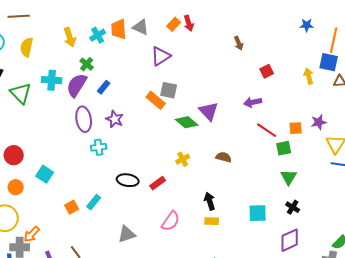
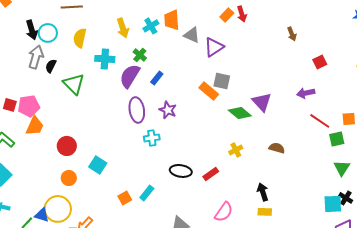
gray triangle: (141, 27) -> (192, 35), moved
cyan cross: (52, 80) -> (105, 59), moved
cyan square: (258, 213) -> (333, 204), moved

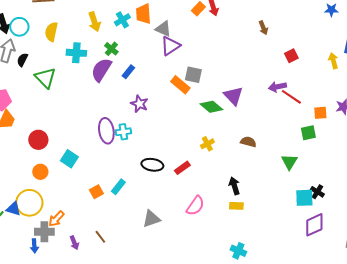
purple triangle: (214, 47) -> (170, 46), moved
purple ellipse: (137, 110) -> (106, 131), moved
red line: (320, 121) -> (291, 97), moved
green triangle: (342, 168) -> (289, 162), moved

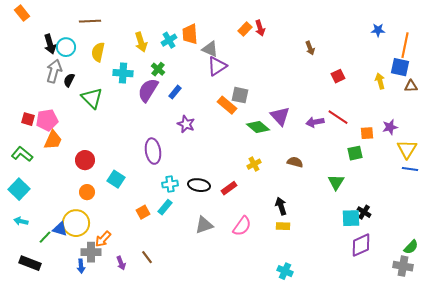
purple arrow: (277, 87) -> (315, 122), moved
cyan cross: (123, 132) -> (170, 184), moved
gray triangle: (151, 219) -> (204, 225), moved

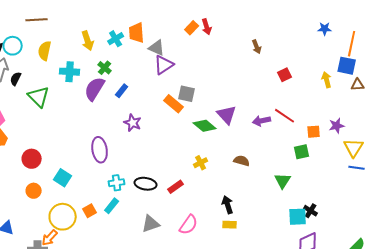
yellow circle: (76, 223) -> (63, 217), moved

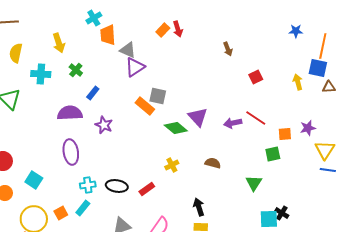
cyan cross: (116, 39) -> (94, 18), moved
purple semicircle: (95, 89) -> (70, 113), moved, turned 55

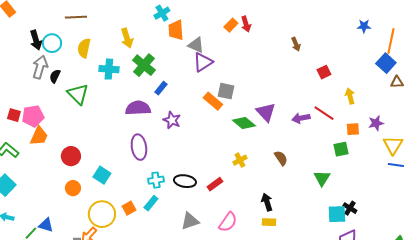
blue square: (318, 68) -> (386, 63), turned 30
green cross: (76, 70) -> (144, 65), size x1.6
yellow arrow: (298, 82) -> (350, 96), moved
brown semicircle: (213, 163) -> (281, 158), turned 42

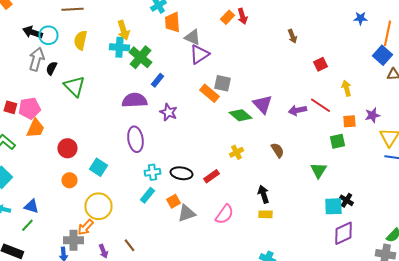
black arrow: (36, 40) -> (32, 32), turned 126
cyan cross: (109, 69) -> (119, 47), moved
orange square: (129, 208) -> (173, 201), moved
blue triangle: (46, 225) -> (31, 206), moved

